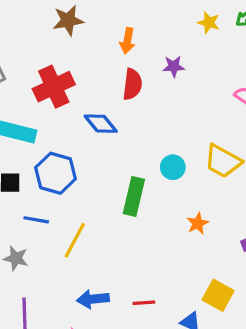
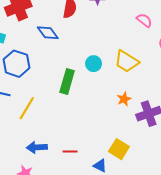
orange star: (198, 223) -> (124, 99), moved

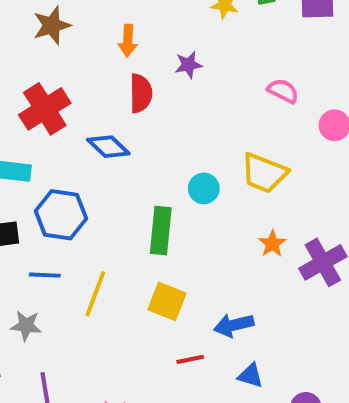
blue arrow: (37, 147) -> (234, 325), moved
yellow square: (119, 149) -> (167, 301), moved

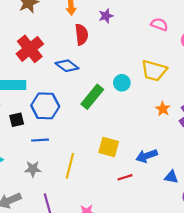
green rectangle: (161, 231) -> (92, 97), moved, turned 40
yellow line: (95, 294) -> (70, 166), moved
blue triangle: (250, 376) -> (171, 177), moved

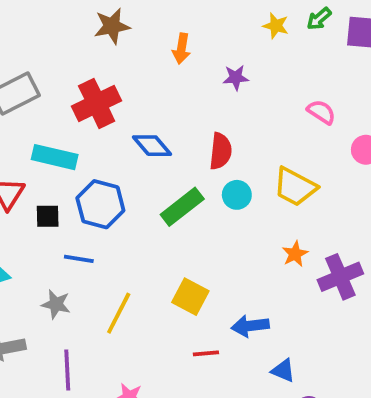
red semicircle: (81, 34) -> (221, 151), moved

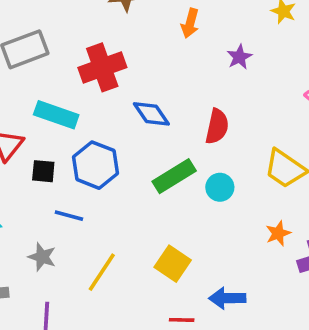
purple star: (236, 78) -> (239, 57), turned -30
cyan circle: (237, 195) -> (220, 187), moved

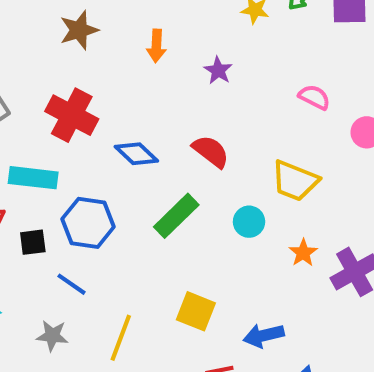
red cross: (102, 67) -> (72, 115), turned -30
red semicircle: (217, 126) -> (211, 151), turned -52
cyan circle: (220, 187) -> (249, 222), moved
blue line: (69, 216) -> (71, 284), turned 32

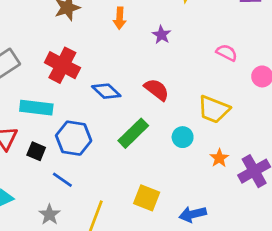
black square: (33, 242) -> (36, 151), turned 30
gray star: (52, 336) -> (49, 215), turned 30

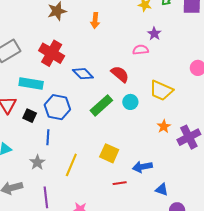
purple star: (162, 35) -> (154, 34), moved
pink semicircle: (227, 53) -> (141, 50), moved, turned -35
cyan circle: (183, 137) -> (130, 102), moved
blue line: (62, 180) -> (48, 137), turned 56

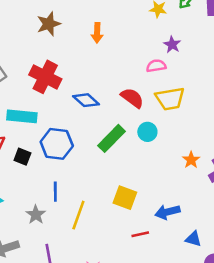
yellow trapezoid: (161, 90) -> (170, 99), moved, turned -30
blue line: (48, 137) -> (55, 192), moved

